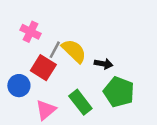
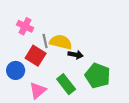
gray line: (55, 50) -> (45, 41), turned -40
yellow semicircle: (74, 51) -> (61, 42), turned -30
black arrow: (103, 64) -> (76, 55), moved

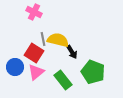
pink cross: (25, 26) -> (34, 12), moved
black arrow: (76, 55) -> (72, 52), turned 48
pink triangle: (38, 90) -> (36, 72), moved

